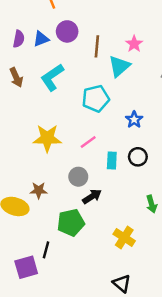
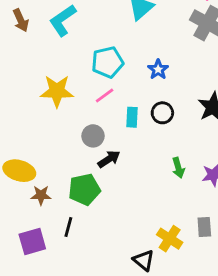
cyan pentagon: (96, 98) -> (107, 62), moved
brown star: (39, 190) -> (41, 195), moved
yellow cross: (124, 238) -> (170, 239), moved
black line: (46, 250) -> (68, 227), moved

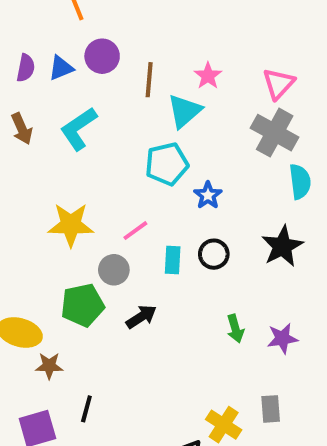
cyan pentagon: (107, 62) -> (167, 164), moved
gray circle: (93, 136) -> (114, 270), moved
green pentagon: (84, 189) -> (83, 305), moved

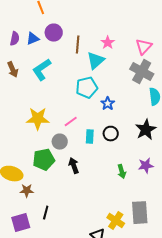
black arrow: (141, 317) -> (74, 166), turned -77
purple star: (282, 338) -> (146, 166), moved
gray rectangle: (271, 409) -> (140, 213), size x1.6

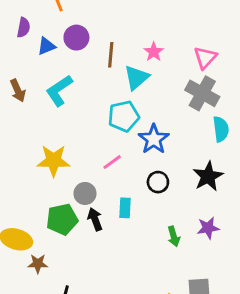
purple semicircle: (15, 39) -> (23, 28), moved
blue star: (108, 104) -> (154, 139), size x1.5
pink line: (71, 122) -> (112, 162), moved
cyan rectangle: (90, 137) -> (125, 208), moved
black arrow: (74, 166) -> (95, 219), moved

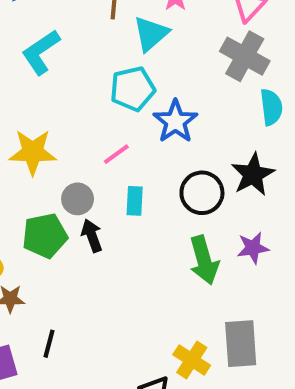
black circle: (158, 182) -> (202, 193), moved, size x1.4
cyan rectangle: (125, 208) -> (135, 201), moved
green arrow: (174, 236) -> (204, 260), size x1.6

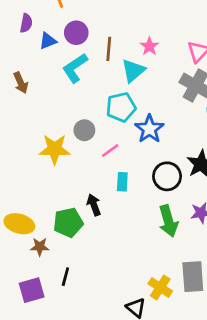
cyan L-shape: (41, 52) -> (75, 68), moved
gray circle: (78, 199) -> (84, 130), moved
green pentagon: (45, 236) -> (68, 222), moved

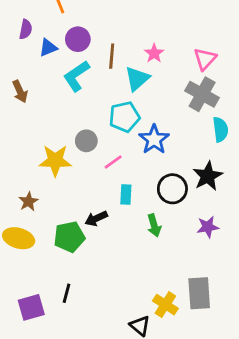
black arrow: (94, 205) -> (96, 218), turned -95
green arrow: (168, 221) -> (154, 226), moved, size x0.7
brown star: (40, 247) -> (28, 202), moved, turned -30

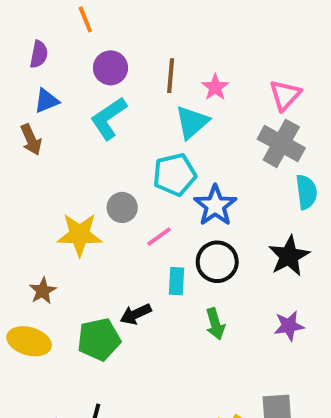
blue triangle: (48, 48) -> (47, 101), moved
brown line: (112, 56) -> (171, 76), moved
black circle: (172, 189) -> (217, 262), moved

